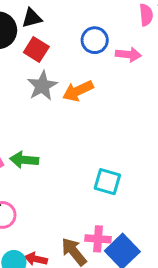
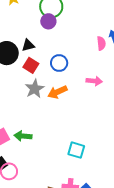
blue circle: (95, 40) -> (59, 63), moved
pink arrow: (128, 55) -> (94, 81), moved

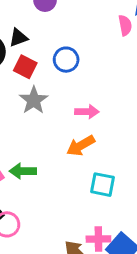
pink arrow: (94, 81) -> (87, 112), moved
orange arrow: (57, 92) -> (81, 146), moved

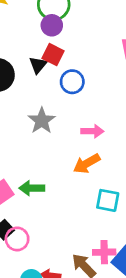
black triangle: (18, 38) -> (38, 65), moved, turned -30
red square: (25, 67) -> (53, 55), moved

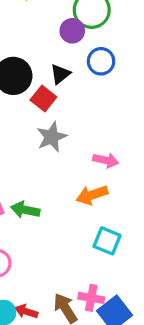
purple circle: (52, 25) -> (72, 31), moved
red square: (53, 55) -> (43, 99), moved
blue circle: (72, 82) -> (101, 61), moved

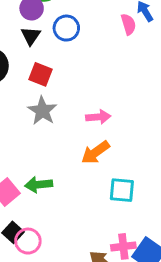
black triangle: (60, 74) -> (31, 36), moved
red square: (43, 99) -> (41, 74), moved

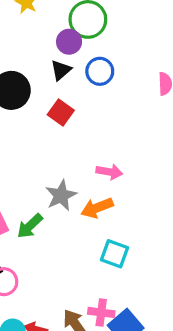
gray star: (42, 111) -> (61, 195), moved
green arrow: (39, 185) -> (30, 226), turned -52

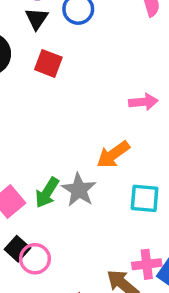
pink arrow: (109, 172) -> (143, 102), moved
gray star: (61, 195) -> (79, 190), moved

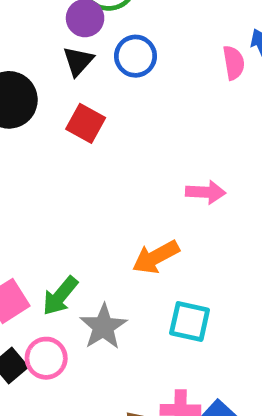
gray star: (79, 190) -> (103, 327), moved
pink circle: (35, 259) -> (46, 358), moved

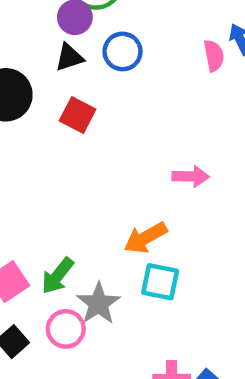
black triangle: (78, 61) -> (69, 57), turned 32
cyan square: (190, 321) -> (160, 282), moved
pink circle: (46, 358) -> (66, 329), moved

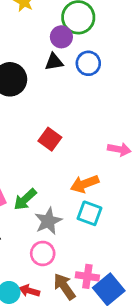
red square: (78, 115) -> (50, 139), moved
pink circle: (66, 329) -> (43, 254), moved

